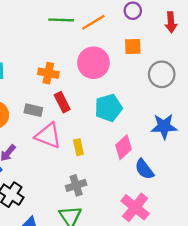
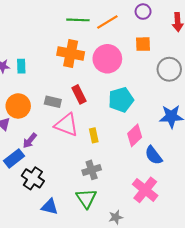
orange cross: (48, 73) -> (71, 54), moved, size x1.4

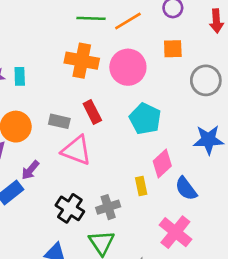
cyan pentagon: (121, 100) -> (145, 119), turned -30
yellow rectangle: (94, 135) -> (141, 186), moved
black cross: (33, 178) -> (70, 208), moved

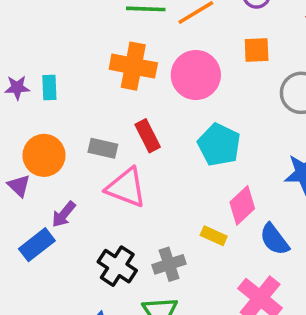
yellow rectangle: (141, 186) -> (214, 236), turned -54

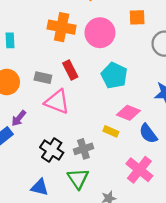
pink diamond: (242, 205) -> (128, 113), turned 65

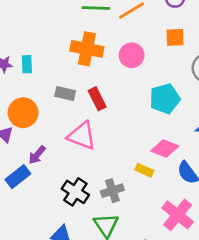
pink circle: (100, 33) -> (132, 55), size x0.7
cyan pentagon: (114, 75) -> (165, 99), moved, turned 30
gray rectangle: (43, 78) -> (65, 94), moved

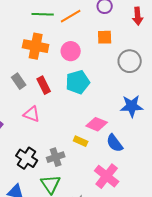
gray rectangle: (65, 94) -> (19, 81), turned 42
cyan pentagon: (165, 99) -> (78, 82), moved
pink triangle: (82, 136) -> (32, 114), size x0.7

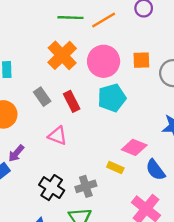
orange square: (105, 37) -> (141, 60), moved
orange cross: (36, 46) -> (62, 55), turned 35
pink circle: (71, 51) -> (104, 61), size x1.4

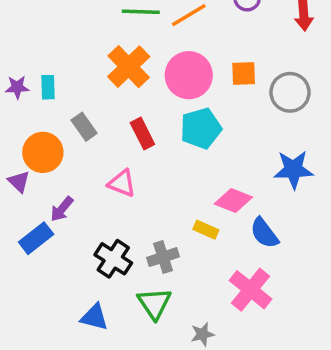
gray rectangle: (42, 97) -> (84, 127), moved

